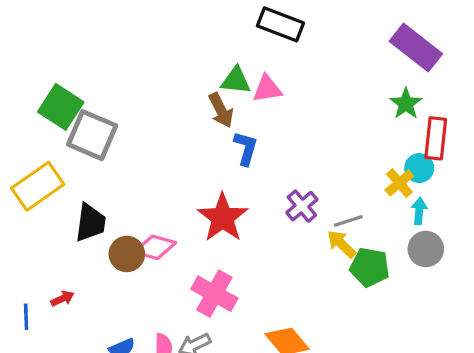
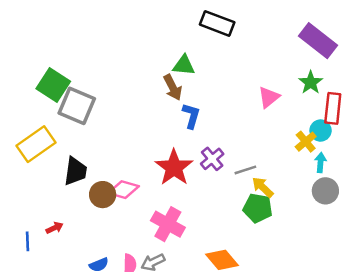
pink triangle: (267, 89) -> (269, 97), moved, turned -30
purple cross: (302, 206) -> (212, 159), moved
gray line: (348, 221) -> (245, 170), moved
green pentagon: (370, 267) -> (258, 208), moved

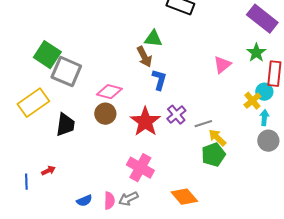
pink diamond: (123, 190) -> (109, 92), moved
brown circle: (103, 195) -> (105, 114), moved
green pentagon: (258, 208) -> (213, 155), turned -30

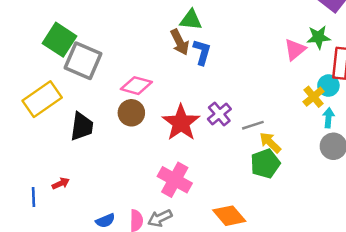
green star: (256, 53) -> (319, 37), turned 30
pink triangle: (222, 65) -> (295, 50), moved
blue L-shape: (159, 80) -> (202, 52), moved

